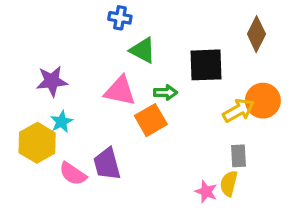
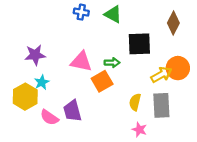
green triangle: (143, 50) -> (113, 14), moved
gray rectangle: (239, 156) -> (161, 105), size x1.6
yellow semicircle: (229, 183) -> (135, 102), moved

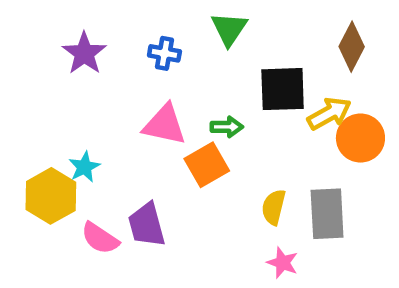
blue cross: (81, 12) -> (164, 53), moved
green triangle: (113, 14) -> (229, 29), turned 36
purple star: (35, 55) -> (84, 53), moved, turned -30
yellow arrow: (161, 75) -> (329, 114), moved

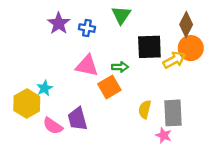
purple star: (84, 53) -> (59, 23), moved
orange circle: (360, 138) -> (191, 48), moved
pink star: (283, 263) -> (164, 135), moved

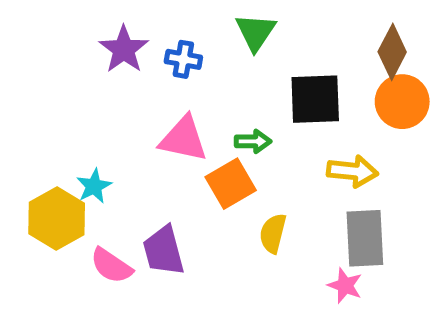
yellow arrow: (174, 60) -> (352, 171), moved, turned 35
yellow semicircle: (145, 109) -> (273, 233), moved

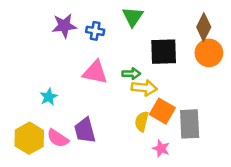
purple star: (124, 49) -> (64, 26), turned 30
yellow arrow: (352, 171) -> (144, 88), moved
orange square: (231, 184) -> (162, 111), moved, turned -30
yellow hexagon: (57, 218) -> (29, 138), moved
pink star: (345, 286) -> (161, 149), moved

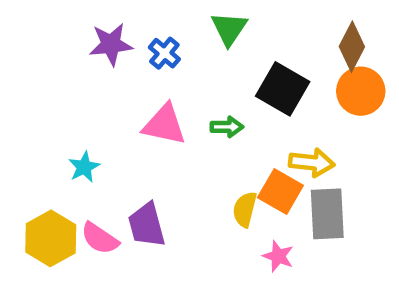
blue cross: (95, 31) -> (164, 53), turned 30
black square: (164, 52) -> (283, 89), turned 32
yellow arrow: (144, 88) -> (312, 163), moved

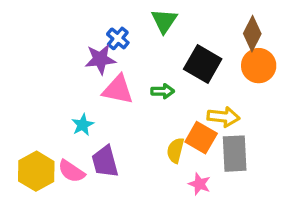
purple star: (111, 44) -> (100, 59), moved
cyan star: (84, 167) -> (83, 125), moved

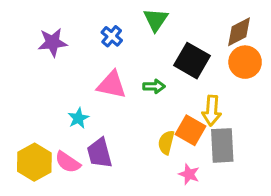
brown diamond: (252, 34) -> (239, 32), turned 36
purple star: (100, 59) -> (53, 42), moved
yellow arrow: (223, 117) -> (212, 111), turned 88

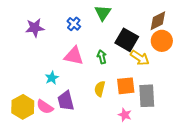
green arrow: (154, 86) -> (102, 57), turned -104
yellow arrow: (212, 111) -> (140, 58), moved, turned -60
orange square: (190, 130) -> (126, 86), turned -36
yellow semicircle: (166, 142) -> (100, 89), moved

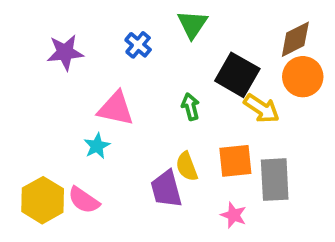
pink triangle: (74, 56) -> (116, 108), moved
yellow semicircle: (100, 89) -> (187, 166), turned -35
purple trapezoid: (66, 101) -> (166, 189), moved

